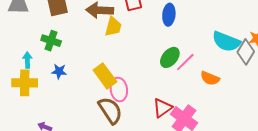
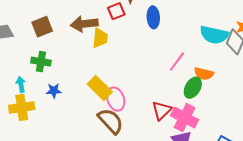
green ellipse: (170, 57) -> (193, 88), moved

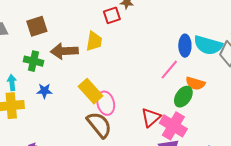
blue ellipse: (153, 17) -> (185, 46), moved
brown arrow: (84, 24) -> (64, 51), moved

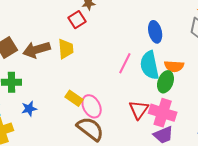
cyan semicircle: (208, 45) -> (150, 65), moved, turned 76
brown arrow: (64, 51) -> (36, 50), moved
pink line: (169, 70) -> (125, 63), moved
yellow rectangle: (91, 91) -> (74, 98), size x0.7

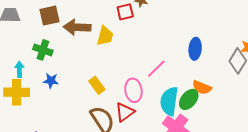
cyan semicircle: (150, 65) -> (169, 101), moved
pink ellipse: (92, 106) -> (133, 90), moved
red triangle: (139, 110) -> (125, 112), moved

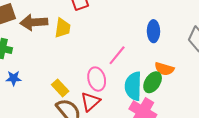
yellow rectangle: (97, 85) -> (60, 88), moved

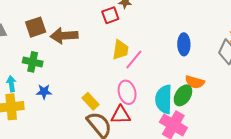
yellow trapezoid: (63, 28) -> (120, 50), moved
pink line: (117, 55) -> (134, 60), moved
red triangle: (90, 102) -> (121, 115), turned 40

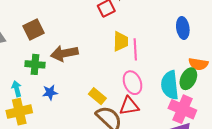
brown arrow: (64, 36) -> (64, 53), moved
pink line: (134, 60) -> (135, 49), turned -35

